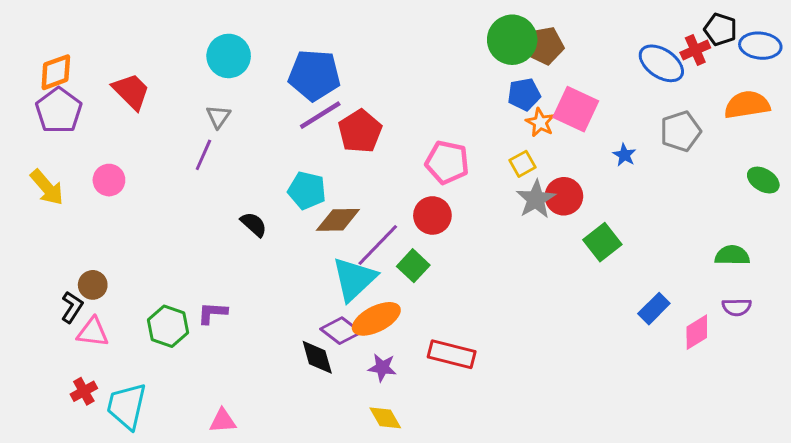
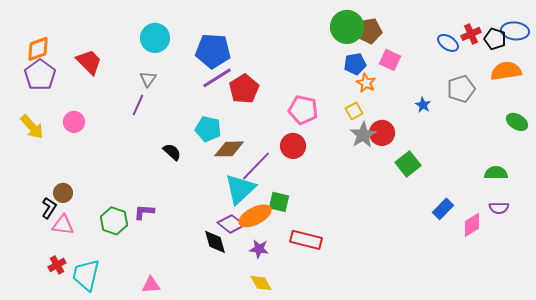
black pentagon: (720, 29) -> (495, 39), moved
blue ellipse: (661, 63) -> (448, 43), size x0.7
pink square: (576, 109) -> (390, 60), moved, size x0.7
green square: (413, 266) -> (279, 202), moved, turned -30

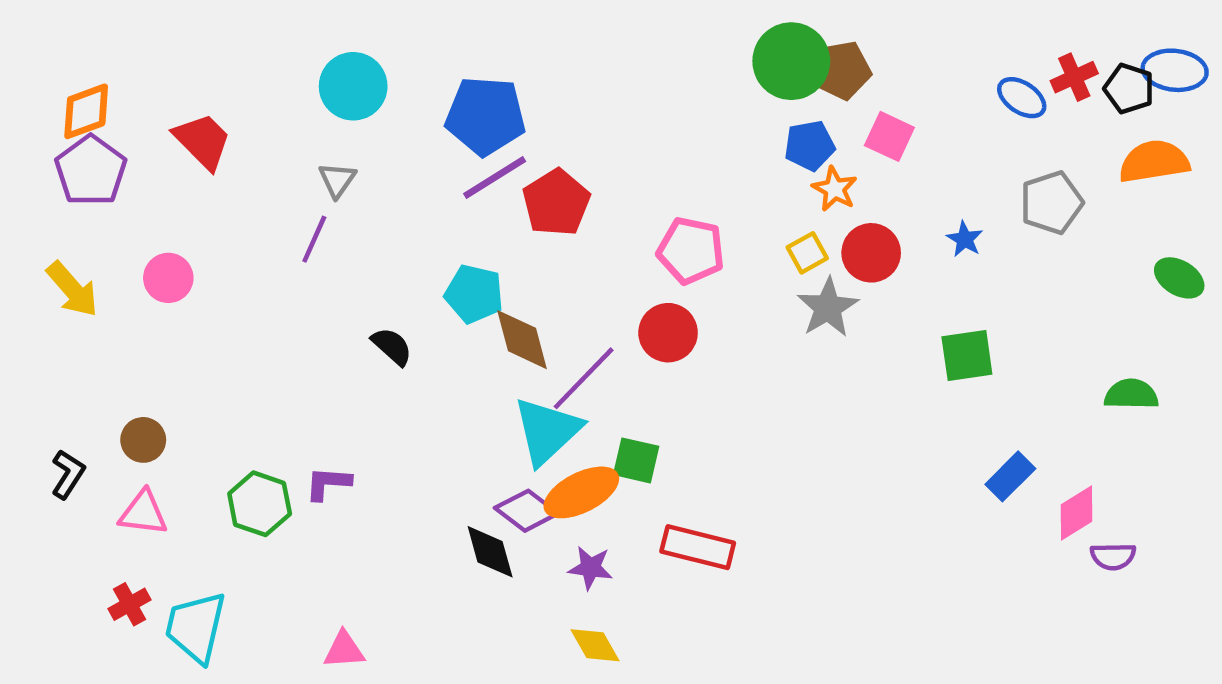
red circle: (382, 133) -> (871, 253), moved
brown diamond: (229, 149) -> (522, 340), turned 76
green square: (408, 164) -> (967, 356), moved, turned 30
black L-shape: (49, 208) -> (68, 474), moved
purple semicircle: (499, 208) -> (1113, 556), moved

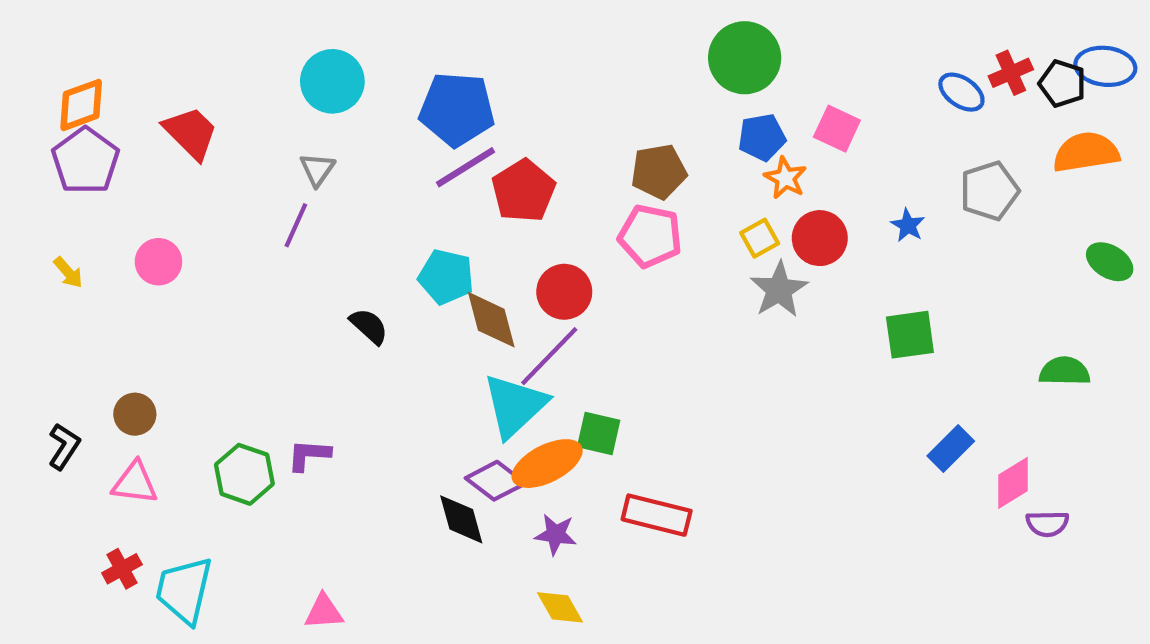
brown pentagon: (841, 70) -> (659, 172), moved
yellow arrow: (72, 289) -> (68, 272), size x0.6
red circle: (668, 333) -> (564, 292), moved

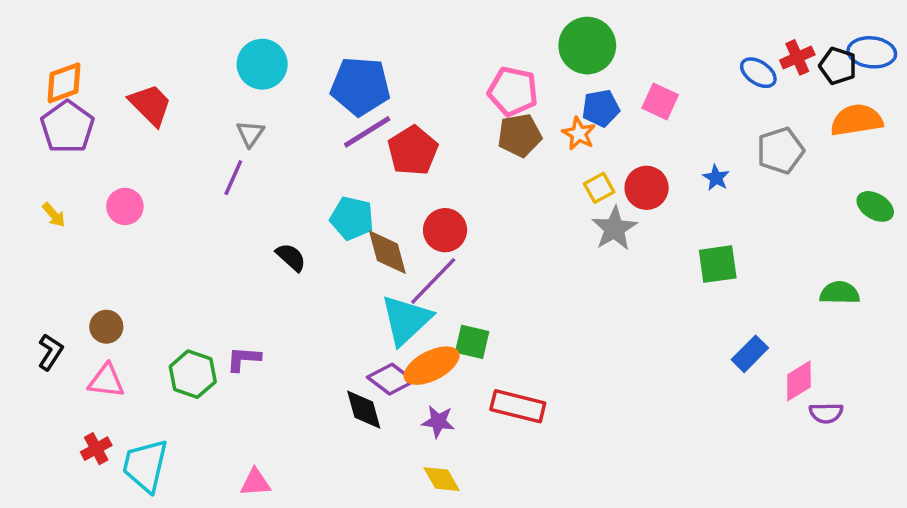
orange star: (785, 178) -> (579, 134), moved
pink pentagon: (650, 236) -> (513, 91), moved

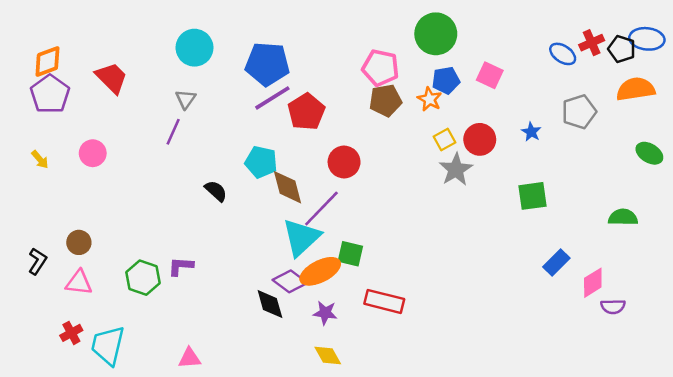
red circle: (445, 230) -> (344, 162), moved

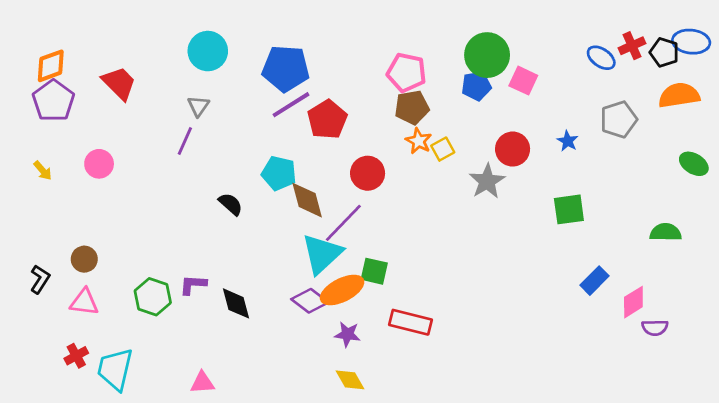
green circle: (436, 34) -> (487, 55), moved
orange star: (429, 99) -> (419, 141), moved
yellow square: (445, 139) -> (443, 149), moved
black diamond: (270, 304) -> (236, 303), moved

